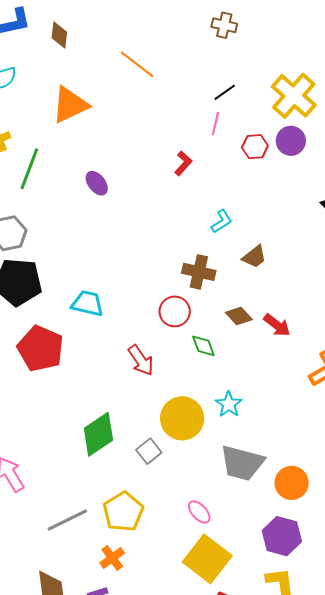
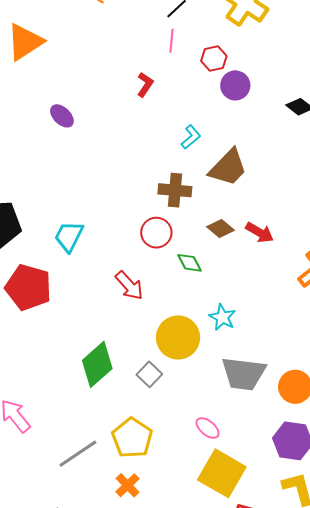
purple circle: (291, 141) -> (235, 85), moved
brown trapezoid: (254, 257) -> (228, 168), size x1.6
cyan trapezoid: (87, 303) -> (69, 236), turned -68

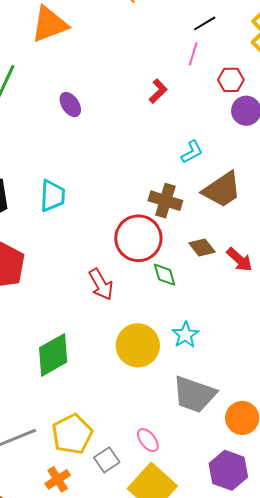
red circle: (156, 233) -> (138, 238), size x1.5
cyan trapezoid: (69, 236) -> (52, 196), moved, turned 144
gray square: (149, 374) -> (107, 460), moved

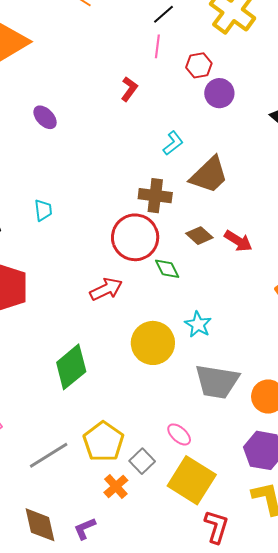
cyan trapezoid: (52, 196) -> (43, 210), size x0.7
red arrow: (101, 284) -> (106, 289), turned -76
orange cross: (58, 479) -> (116, 486), moved

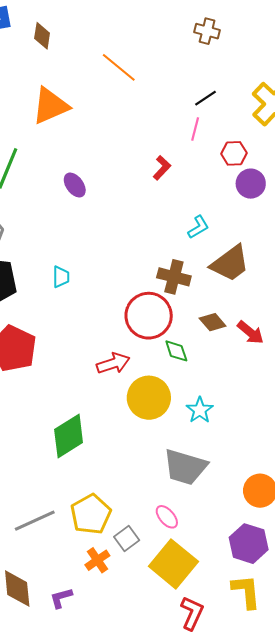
yellow circle: (153, 343) -> (149, 398), moved
gray trapezoid: (217, 382) -> (185, 467), moved

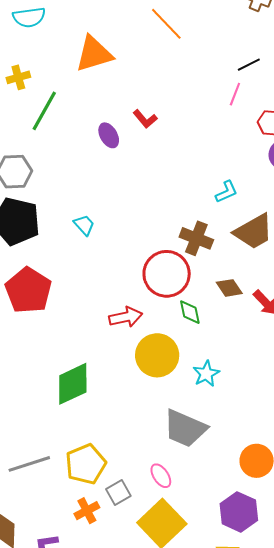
red L-shape: (162, 168) -> (145, 119), moved, turned 90
cyan trapezoid: (61, 277) -> (84, 225), turned -50

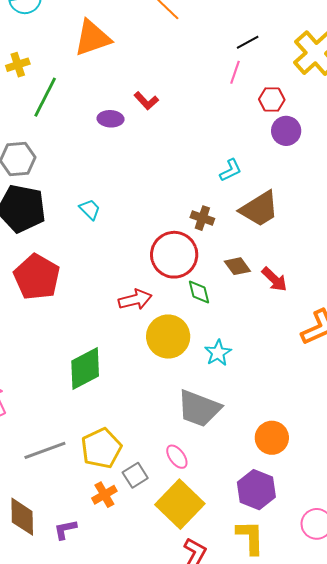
purple ellipse: (109, 135) -> (111, 119), turned -55
brown cross: (196, 238) -> (202, 218), size x0.7

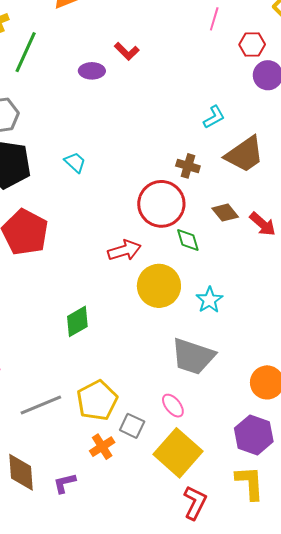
green diamond: (85, 369) -> (77, 321), size x0.7
gray square: (135, 475) -> (132, 426), turned -30

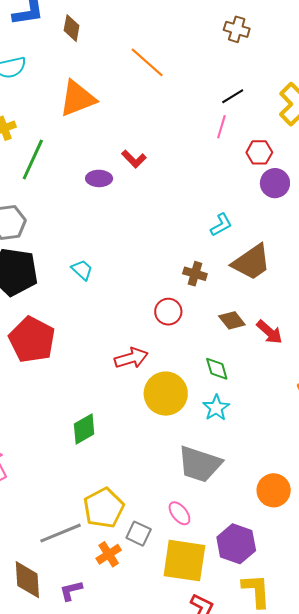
red circle: (161, 204) -> (168, 312), size x0.6
green diamond: (188, 240) -> (217, 369), moved
gray line: (41, 405) -> (61, 533), moved
purple hexagon: (254, 435) -> (236, 544), moved
yellow square: (178, 453) -> (184, 561), turned -33

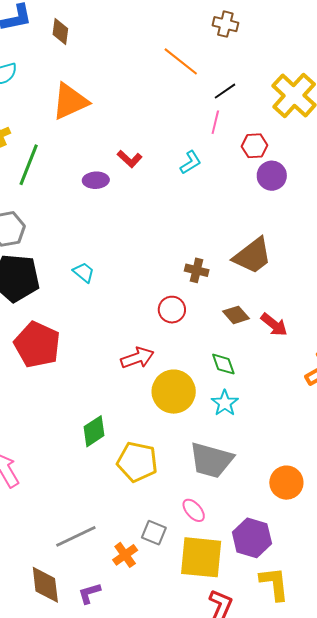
orange line: (147, 62) -> (181, 61), moved
cyan L-shape: (221, 225) -> (191, 162), moved
yellow pentagon: (104, 508) -> (137, 462), moved, turned -30

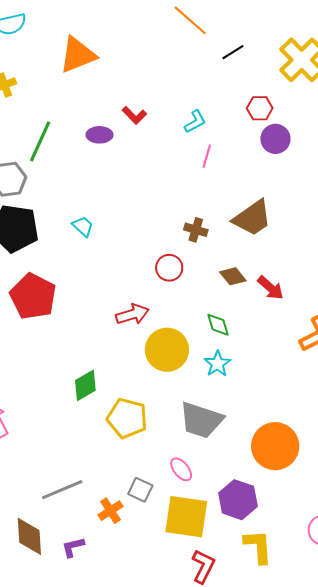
pink line: (215, 122) -> (207, 156), moved
green line: (29, 165) -> (40, 141), moved
orange circle: (286, 483) -> (275, 446), size x1.4

